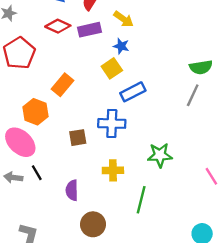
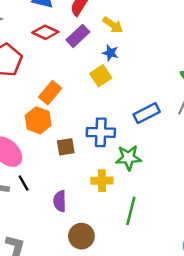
purple rectangle: (89, 30) -> (78, 36), turned -30
blue rectangle: (133, 92) -> (147, 113), moved
orange hexagon: (36, 112) -> (38, 120), moved
green star: (160, 155) -> (128, 158), moved

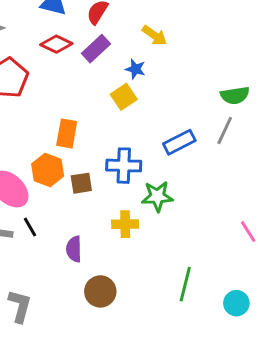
yellow arrow: (113, 25) -> (154, 35), moved
orange rectangle: (50, 93) -> (67, 133), moved, turned -30
orange hexagon: (38, 120) -> (48, 170), moved
green line: (131, 211) -> (185, 284), moved

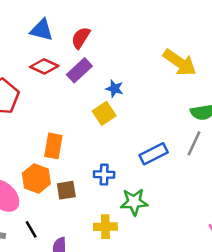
yellow arrow: (154, 35) -> (180, 63), moved, size x1.5
blue cross: (124, 166) -> (104, 175), size x0.7
black line: (30, 227) -> (31, 229), moved

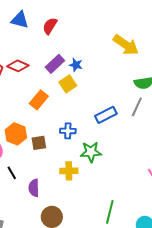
red diamond: (44, 66) -> (18, 66), moved
purple rectangle: (79, 70) -> (55, 64), moved
orange rectangle: (53, 146) -> (39, 100), moved, turned 30

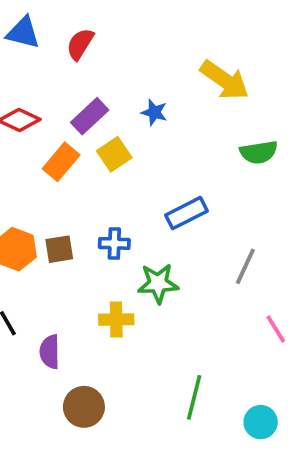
blue star: (76, 65) -> (154, 112), moved
orange rectangle: (39, 100) -> (61, 162), moved
gray line: (137, 107) -> (245, 266), moved
brown square: (39, 143) -> (59, 249), moved

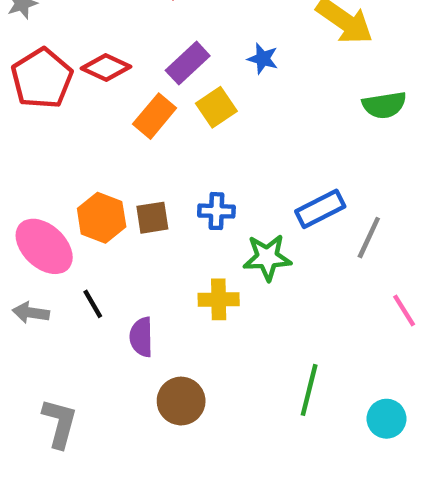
blue rectangle: (187, 213) -> (320, 209), moved

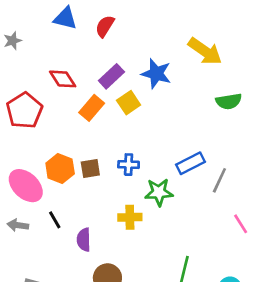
blue star: (263, 59) -> (156, 74), size x1.6
red diamond: (106, 67) -> (63, 79), turned 32
red pentagon: (42, 79) -> (24, 111), moved

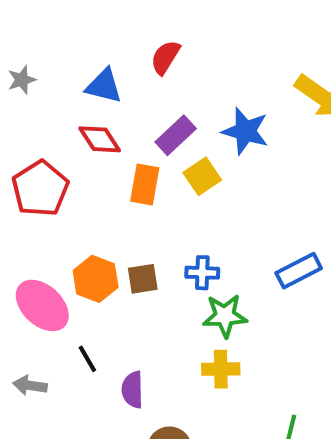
blue triangle: (65, 18) -> (104, 86), moved
orange rectangle: (92, 108) -> (145, 184), turned -30
green star: (159, 192) -> (225, 316), moved
yellow cross: (130, 217) -> (221, 369), moved
gray arrow: (18, 225) -> (30, 386), moved

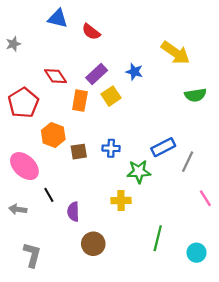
red semicircle: (165, 57) -> (91, 32), turned -84
blue triangle: (104, 86) -> (58, 18), moved
blue star: (245, 131) -> (134, 72), size x0.7
orange hexagon: (96, 279) -> (53, 135), moved
green star: (225, 316) -> (139, 172), moved

